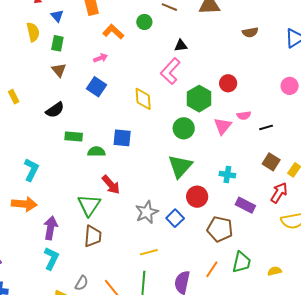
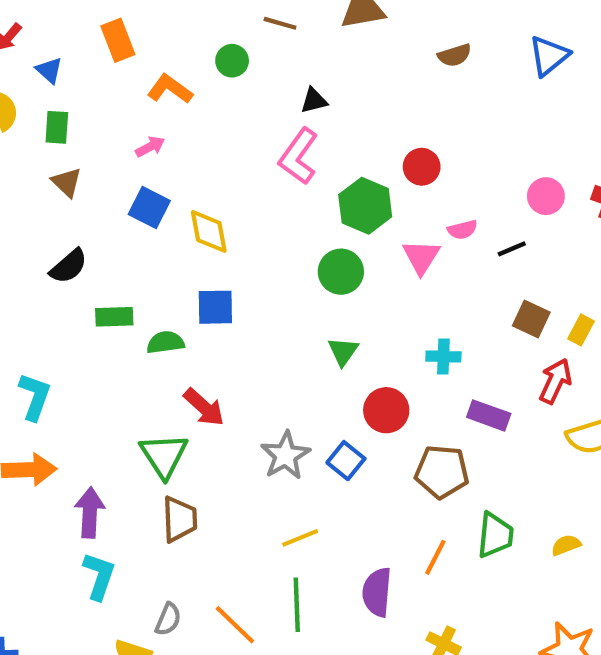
pink circle: (290, 86) -> (546, 196), moved
yellow diamond: (143, 99) -> (209, 231), moved
green triangle: (180, 166) -> (343, 351), size x0.6

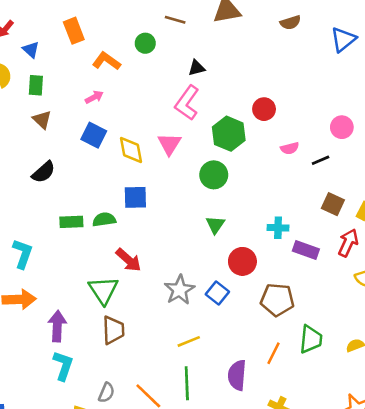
brown semicircle: (455, 55) -> (290, 23), moved
pink triangle: (421, 257) -> (169, 144), moved
green rectangle: (114, 317) -> (71, 222), moved
purple rectangle: (489, 415) -> (306, 250), moved

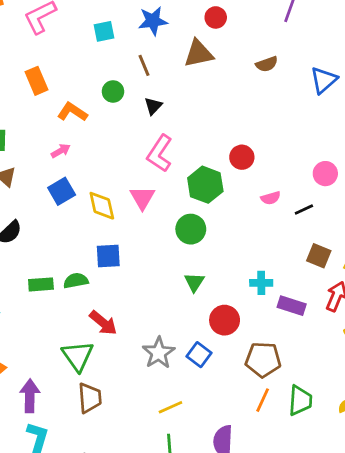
brown line: (175, 20) -> (144, 65), turned 54
black triangle: (197, 68) -> (153, 106), moved, turned -30
blue square: (94, 135) -> (62, 191), turned 35
orange line: (273, 353) -> (263, 400), moved

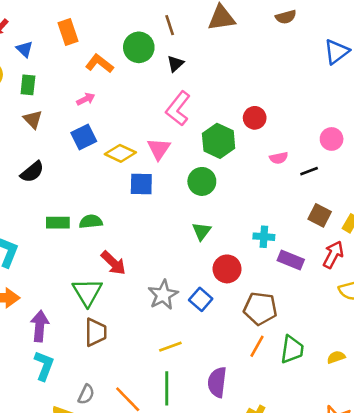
brown semicircle: (267, 64) -> (286, 17), moved
green circle: (113, 91) -> (139, 47), size x1.5
yellow diamond: (102, 206) -> (120, 153), turned -56
blue square: (108, 256) -> (141, 184), moved

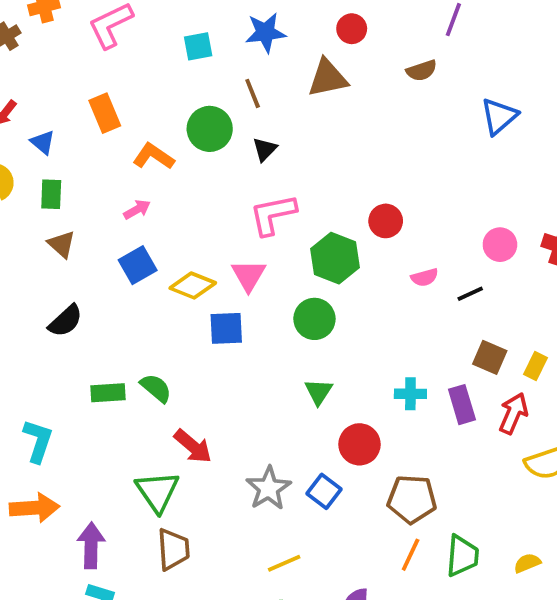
pink L-shape: (178, 109) -> (273, 215), turned 44
green semicircle: (91, 222) -> (156, 388), turned 50
purple rectangle: (291, 260) -> (462, 405), moved, turned 55

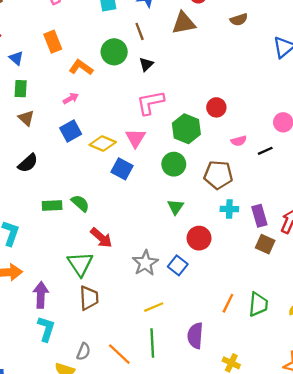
blue square: (226, 328) -> (122, 169), turned 30
brown square: (490, 357) -> (265, 244), moved
brown pentagon: (412, 499) -> (218, 175), moved

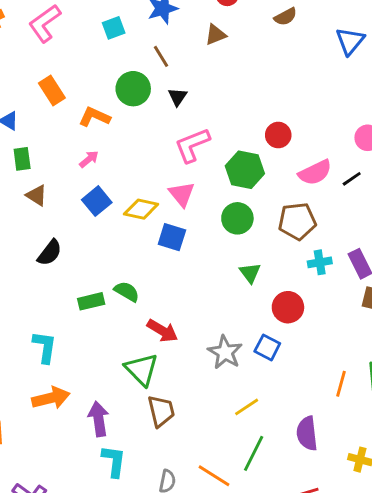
brown triangle: (184, 23) -> (216, 35), size x0.7
pink semicircle: (239, 141) -> (315, 172), size x1.6
green line: (152, 343) -> (254, 453), turned 40

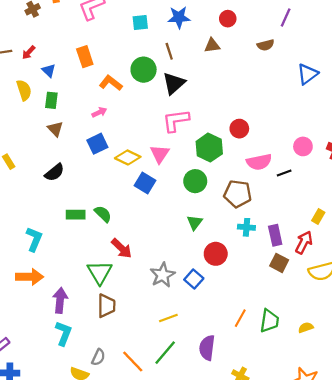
black triangle: (177, 97) -> (174, 83), size x1.6

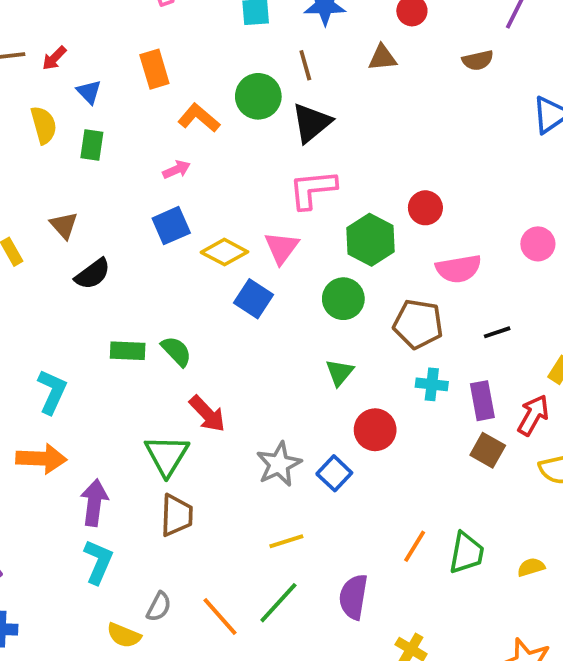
brown triangle: (55, 129) -> (64, 225), moved
black line: (284, 173) -> (497, 332), moved

